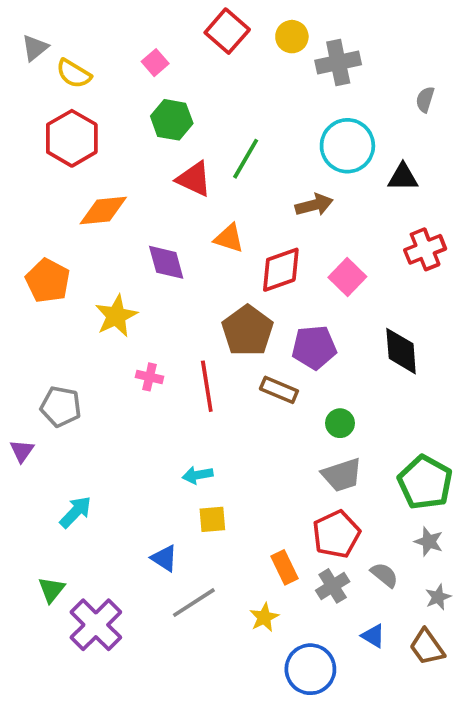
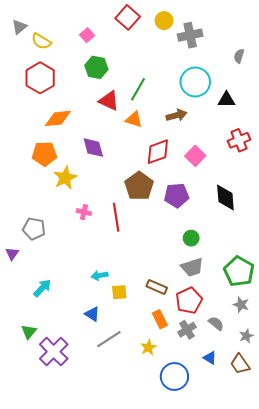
orange triangle: (229, 238) -> (134, 119), moved
orange pentagon: (48, 281) -> (44, 154), moved, turned -30
brown rectangle: (279, 390) -> (157, 287), moved
cyan arrow: (198, 475) -> (100, 276), moved

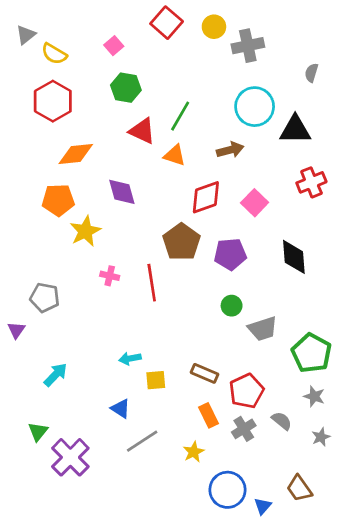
black triangle: (226, 100) -> (295, 130), size x1.4
green circle: (191, 238) -> (232, 306), moved
gray trapezoid: (192, 267) -> (263, 329), moved
blue triangle: (210, 358) -> (263, 506), moved, turned 40
brown trapezoid: (240, 364) -> (299, 488), moved

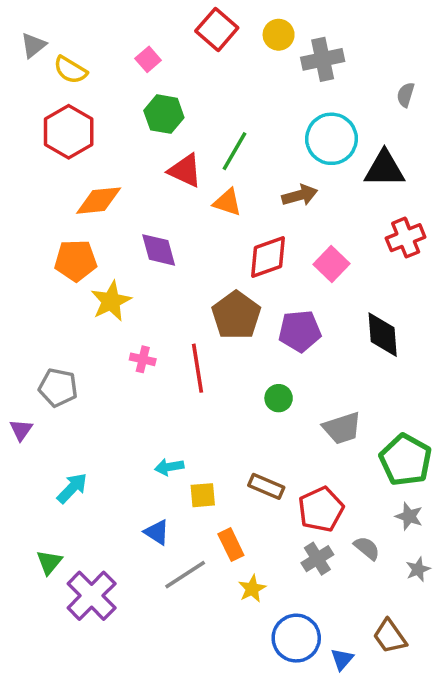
green circle: (232, 306) -> (279, 398), moved
orange rectangle: (209, 415) -> (231, 545), moved

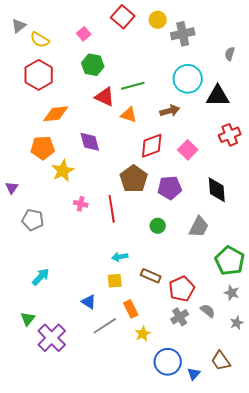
green line: (234, 151) -> (133, 86), turned 45
gray trapezoid: (342, 428) -> (199, 227), moved, turned -45
purple triangle: (21, 430) -> (12, 188), moved
cyan arrow: (169, 467) -> (120, 257), moved

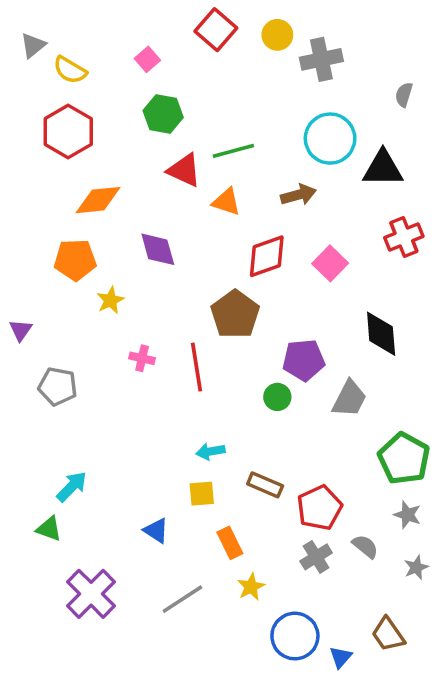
yellow star: (63, 171) -> (110, 300), size x0.7
purple pentagon: (170, 188) -> (304, 360), moved
green triangle: (28, 319) -> (49, 529), moved, turned -49
gray line: (105, 326) -> (182, 599), moved

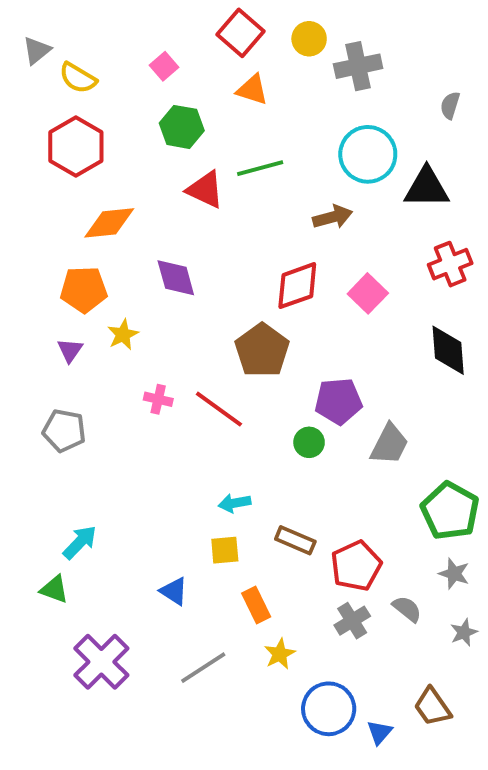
orange triangle: (226, 202) -> (252, 90), moved
purple triangle: (21, 330) -> (70, 350), moved
black diamond: (381, 334) -> (448, 350), moved
red line: (197, 367) -> (219, 409), turned -45

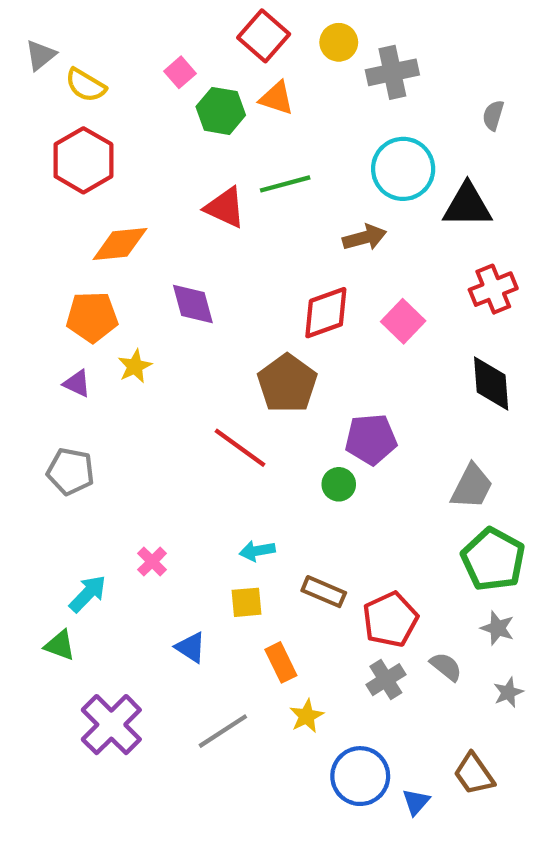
green hexagon: (182, 127) -> (221, 111), moved
purple triangle: (70, 350) -> (77, 383), turned -40
pink cross: (158, 399) -> (152, 562), moved, turned 32
gray trapezoid: (389, 444) -> (472, 486), moved

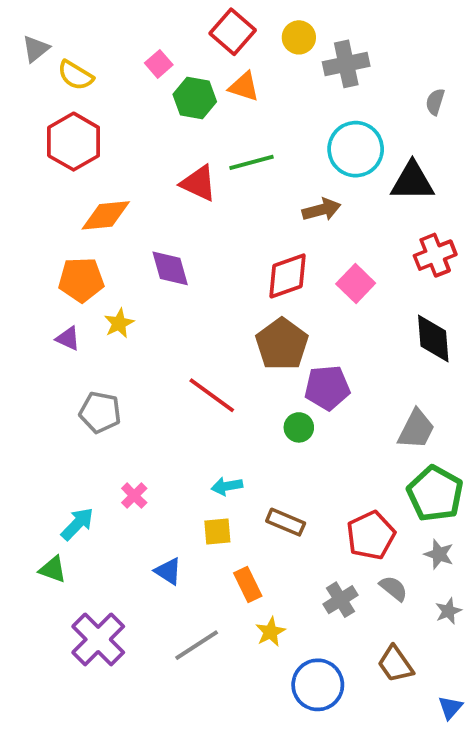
brown pentagon: (287, 383) -> (282, 344), moved
gray pentagon: (71, 471) -> (100, 412), moved
red pentagon: (390, 619) -> (371, 535), moved
brown trapezoid: (474, 774) -> (395, 664), moved
blue triangle: (416, 802) -> (450, 708), moved

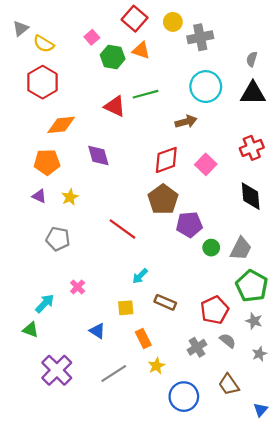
black triangle: (412, 181) -> (253, 93), moved
yellow star: (119, 323) -> (70, 197), moved
green circle: (299, 427) -> (211, 248), moved
cyan arrow: (227, 486) -> (140, 276), moved, turned -35

